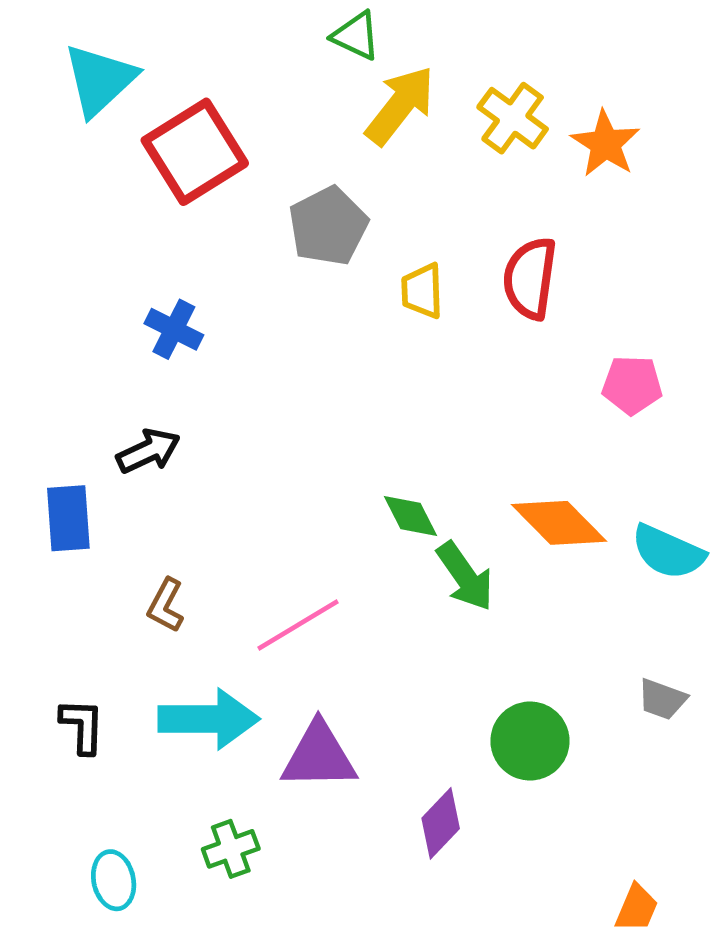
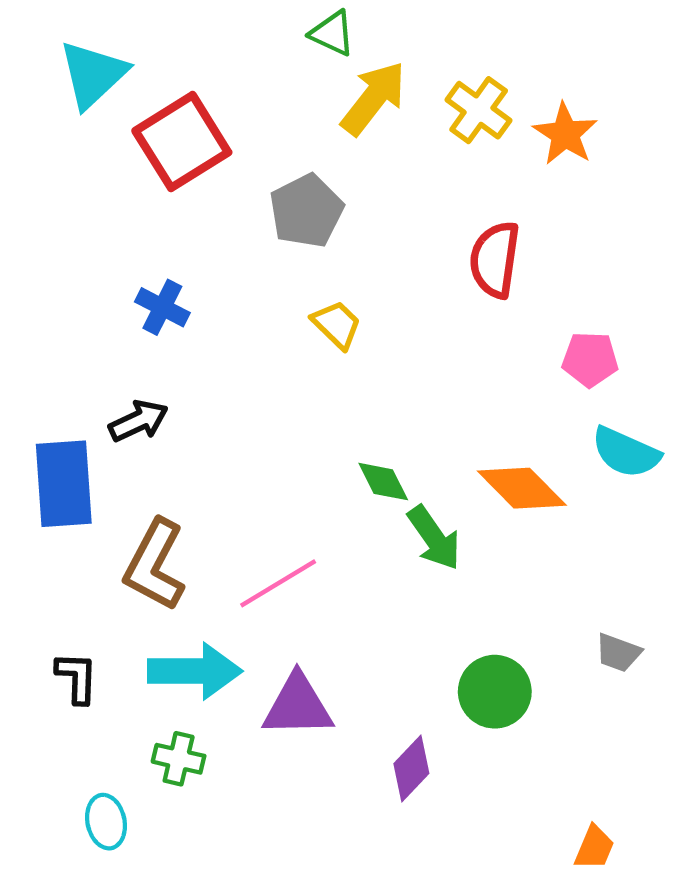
yellow trapezoid: (422, 291) -> (337, 325), moved, turned 136
blue rectangle: (68, 518) -> (64, 484), size x1.4
cyan semicircle: (668, 552) -> (626, 452), moved
brown L-shape: (166, 605) -> (155, 565), size x1.8
green cross: (231, 849) -> (179, 759), moved, turned 33

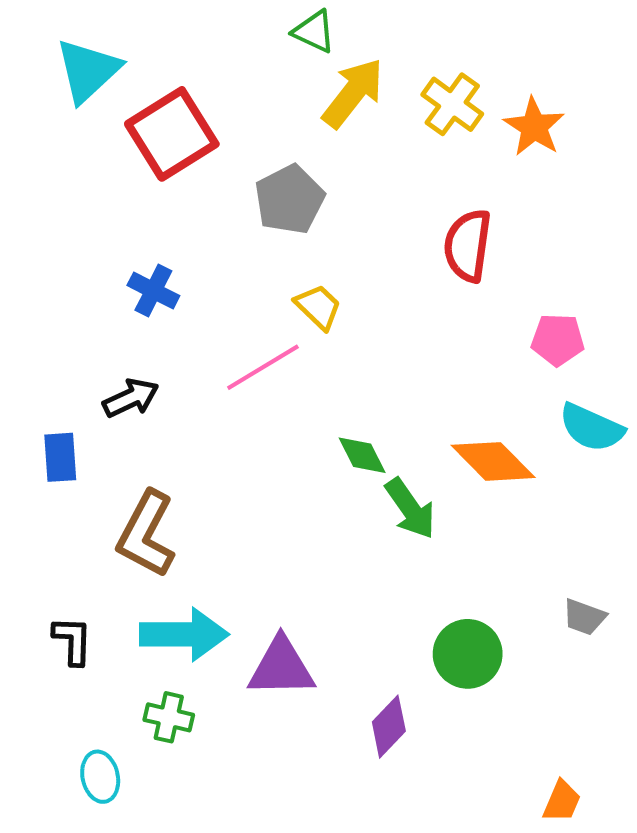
blue rectangle: (64, 484) -> (60, 457), size x0.6
pink line: (278, 583) -> (263, 367), moved

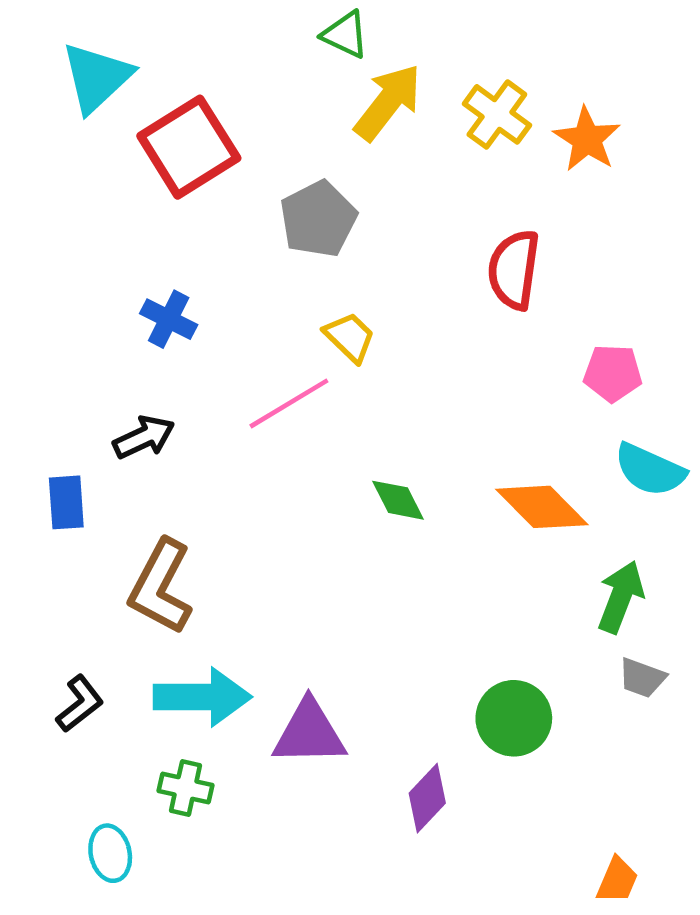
green arrow: (410, 509) -> (621, 597), moved, turned -124
black L-shape: (73, 641) -> (80, 704), turned 50

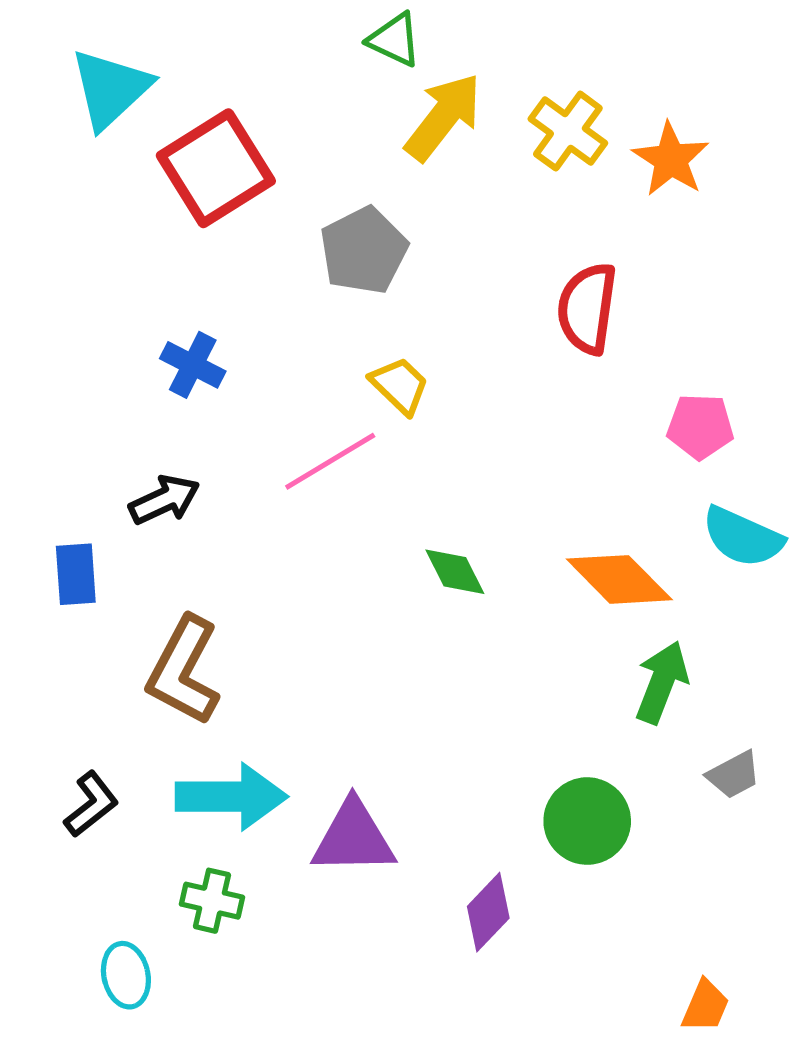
green arrow: (621, 597) -> (662, 682), moved
gray trapezoid: (642, 678) -> (734, 775), turned -48

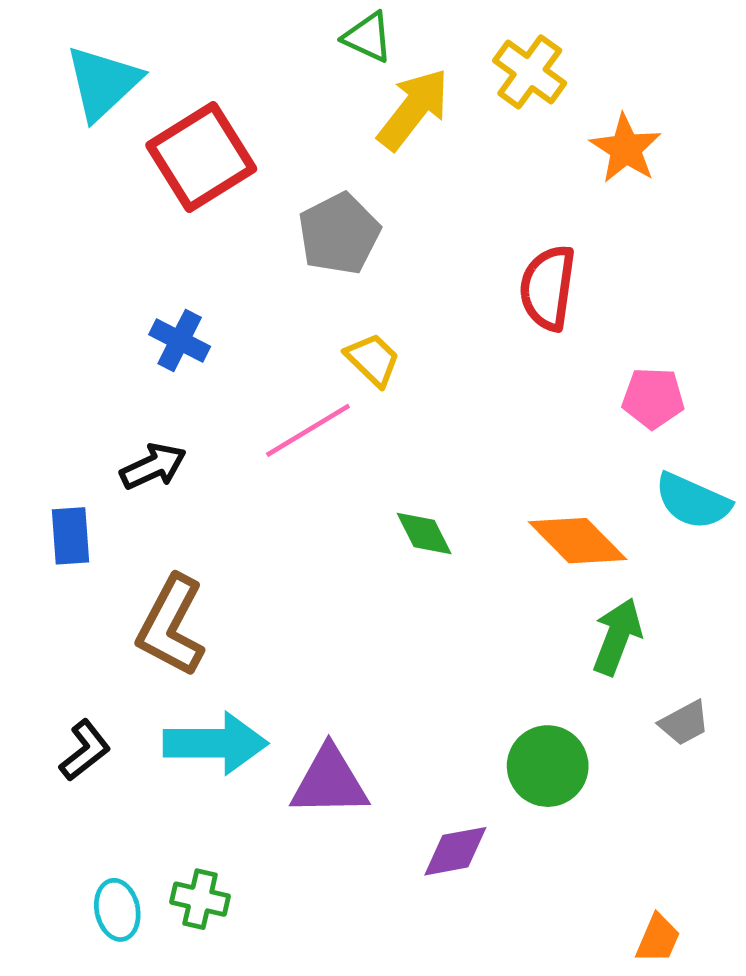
yellow cross: (568, 131) -> (530, 72), moved
green cross: (212, 901) -> (200, 899), moved
purple diamond: (488, 912) -> (455, 851), turned 36

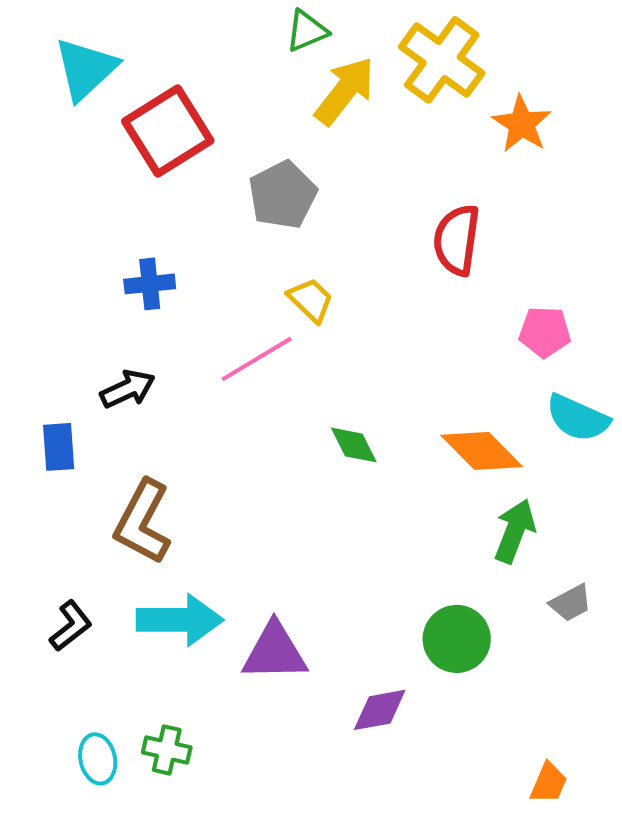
green triangle: (368, 37) -> (307, 31), turned -48
yellow cross: (530, 72) -> (442, 60), size x1.4
blue cross: (180, 340) -> (150, 284), turned -33

